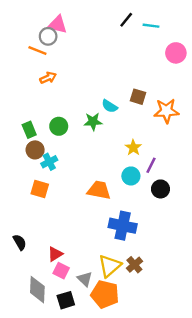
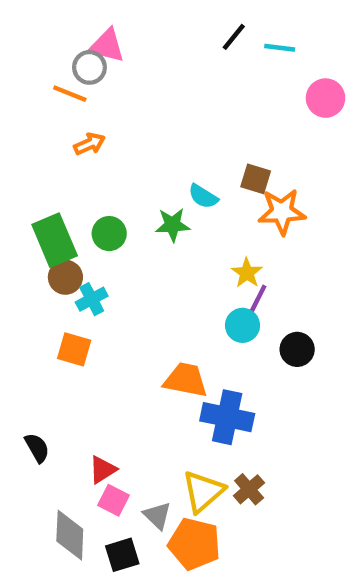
orange star: (166, 111) -> (282, 212), moved
green rectangle: (29, 130) -> (55, 240), size x1.6
purple line: (151, 165) -> (258, 299), moved
orange trapezoid: (99, 190) -> (186, 380), moved

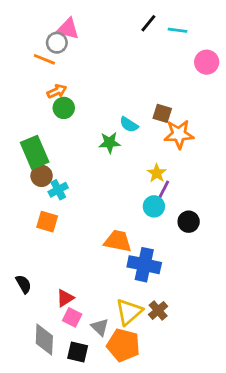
green circle: (109, 234) -> (64, 108), moved
black square: (122, 555) -> (78, 352), turned 30

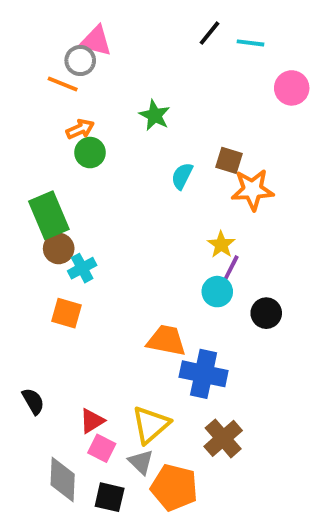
cyan semicircle: (129, 125) -> (182, 176), turned 84
green star: (110, 143) -> (155, 115), moved, turned 30
brown cross: (158, 310) -> (223, 438), size x1.4
yellow triangle: (129, 312) -> (151, 425), moved

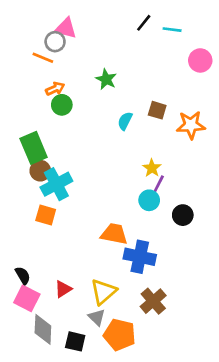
orange star: (253, 190) -> (191, 125), moved
cyan cross: (82, 268) -> (56, 184), size x1.6
pink square: (102, 448) -> (27, 298), moved, size x1.4

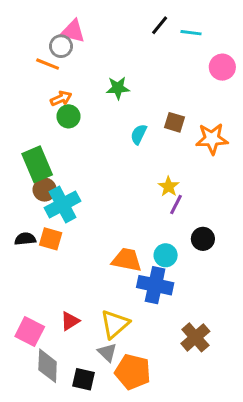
green star: (106, 79) -> (118, 88), turned -30
cyan circle: (149, 200) -> (166, 255), moved
black semicircle: (23, 276) -> (25, 239), moved, turned -66
brown cross: (153, 301) -> (195, 337), moved

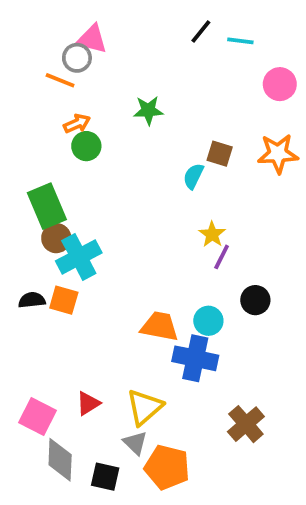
cyan semicircle: (139, 134) -> (193, 176), moved
orange star: (212, 139) -> (278, 154), moved

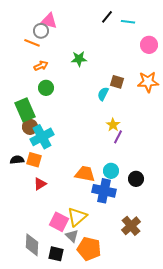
green circle: (86, 146) -> (46, 88), moved
black circle: (255, 300) -> (136, 179), moved
red triangle: (88, 403) -> (40, 184), moved
pink square: (37, 417) -> (59, 222), moved

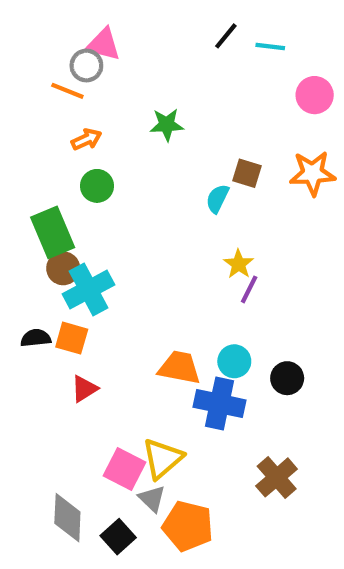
black square: (56, 254) -> (118, 537), turned 35

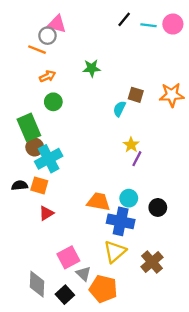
pink circle: (315, 95) -> (173, 24), moved
yellow triangle: (162, 458) -> (115, 252), moved
pink square: (124, 469) -> (68, 257), turned 35

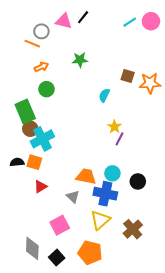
black line: (124, 19) -> (83, 17), moved
pink triangle: (57, 24) -> (64, 21), moved
cyan line: (148, 25) -> (130, 22), turned -40
brown square: (136, 95) -> (128, 76), moved
gray triangle: (83, 274) -> (73, 197), moved

